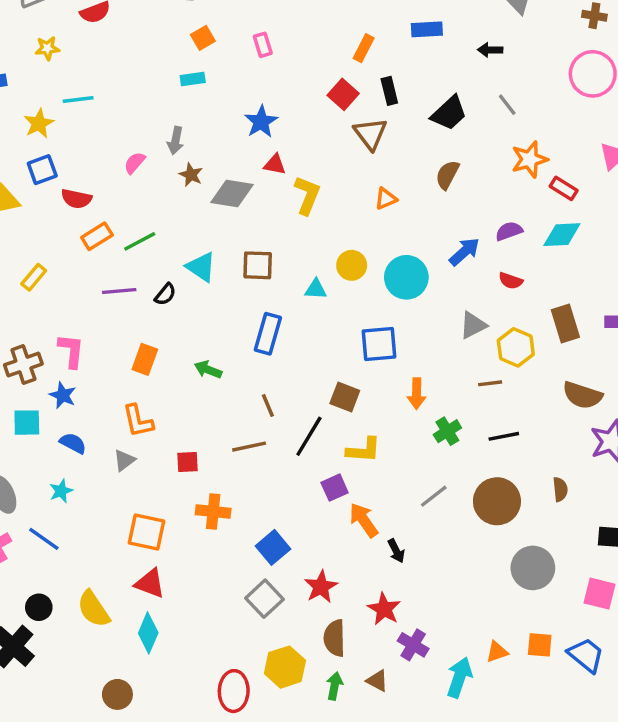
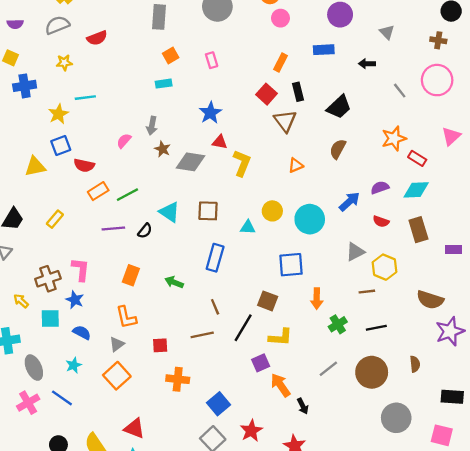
gray line: (507, 105) -> (400, 91), moved
brown rectangle: (565, 323) -> (418, 230), moved
orange square: (147, 532) -> (117, 376), moved, turned 36

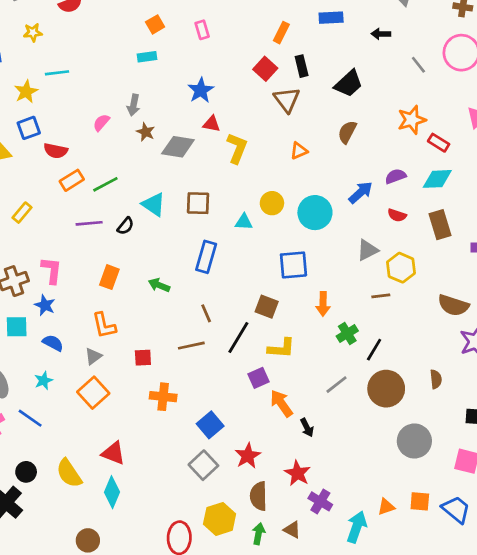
black line: (376, 328) -> (374, 350), moved, turned -48

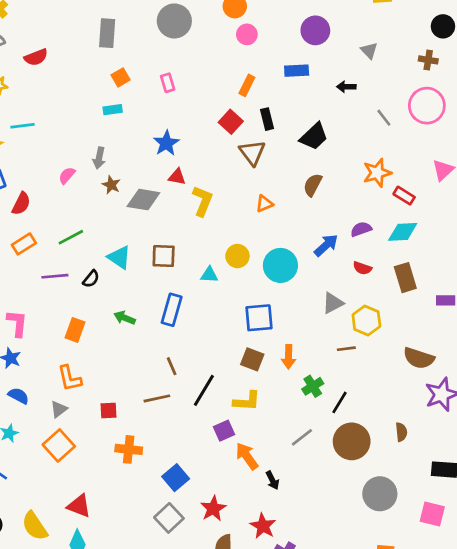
red semicircle: (56, 151) -> (21, 204), turned -75
orange rectangle: (72, 180) -> (24, 244), moved
green arrow: (159, 285) -> (125, 318), moved
brown square: (267, 307) -> (252, 359), moved

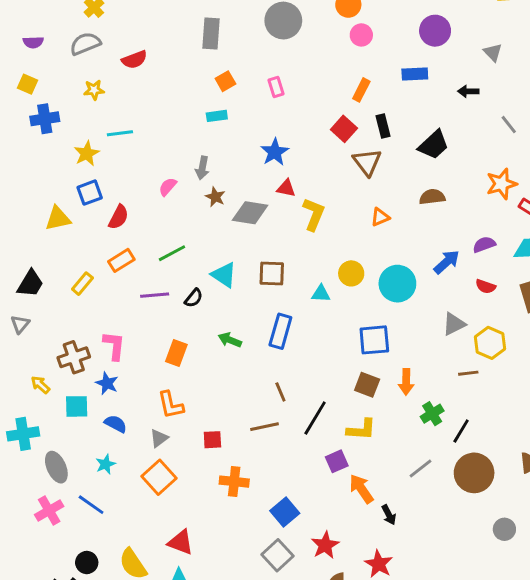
brown semicircle: (313, 185) -> (432, 197), turned 55
gray circle: (380, 494) -> (504, 529), size x0.6

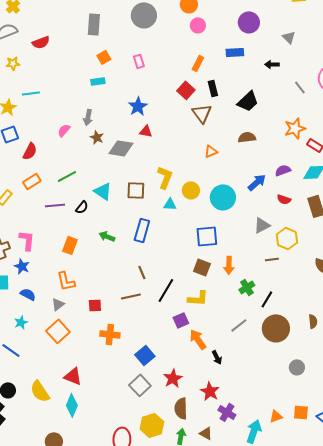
yellow L-shape: (314, 214) -> (165, 177), moved

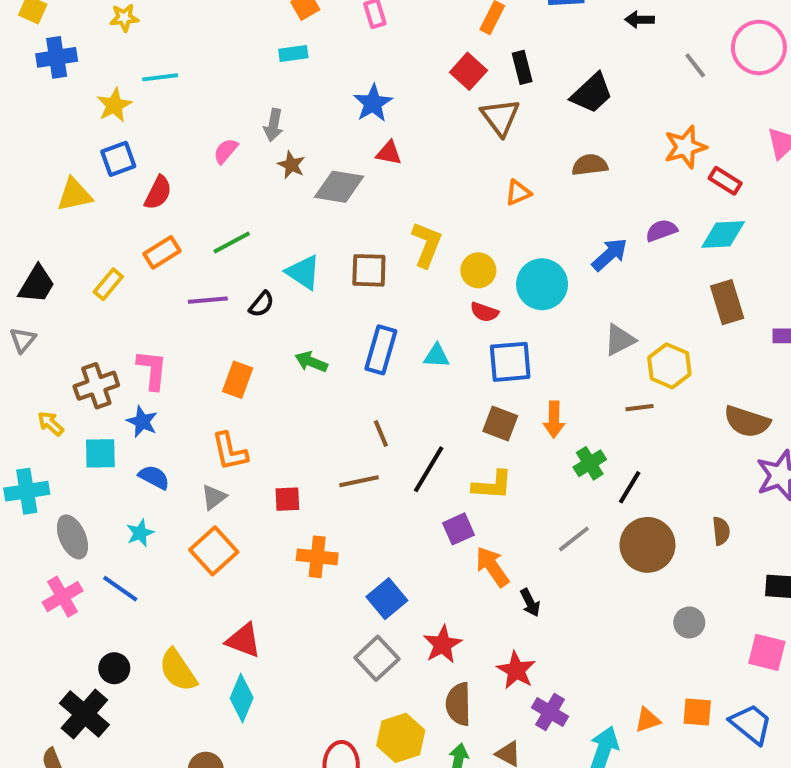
red semicircle: (284, 199) -> (484, 312), moved
cyan triangle: (170, 204) -> (437, 356), moved

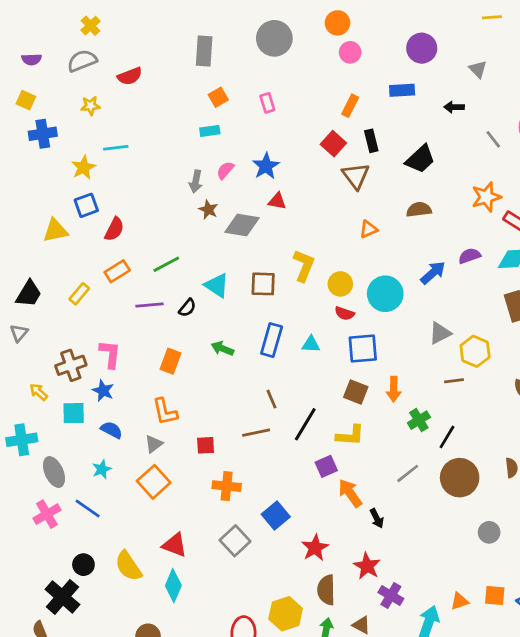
pink semicircle: (226, 151) -> (225, 170), moved
gray square: (377, 658) -> (235, 541), moved

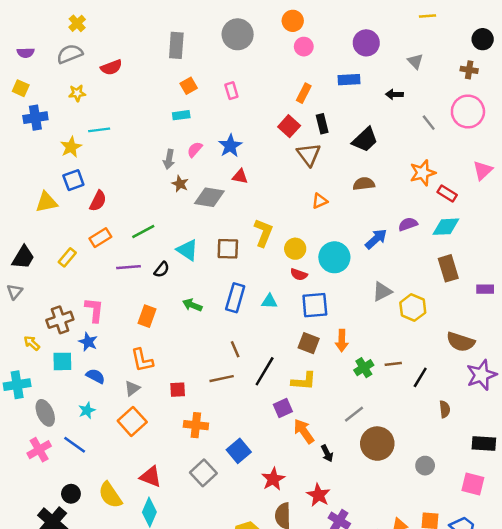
brown line: (454, 381) -> (393, 364), moved
black line: (447, 437) -> (420, 377), moved
brown circle: (460, 478) -> (377, 444), moved

